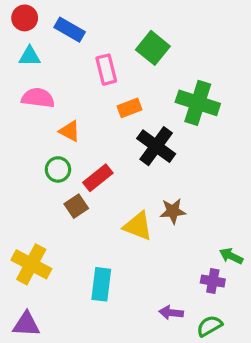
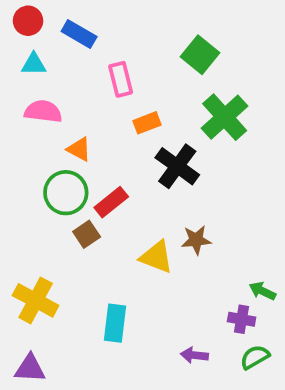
green square: (153, 48) -> (200, 55), moved
green cross: (198, 103) -> (225, 117), turned 30
green circle: (58, 169) -> (66, 193), size x1.5
green semicircle: (209, 326) -> (255, 357), moved

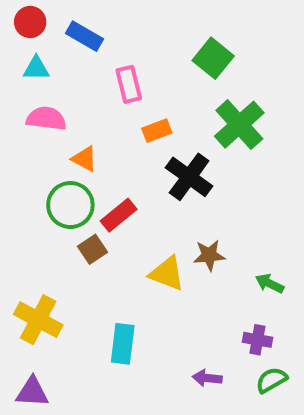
green arrow: (262, 291) -> (269, 283), moved

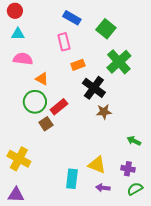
blue rectangle: (84, 36) -> (72, 18), moved
brown star: (209, 255) -> (104, 112), moved
yellow triangle: (167, 273) -> (97, 165), moved
cyan rectangle: (123, 344) -> (72, 179), moved

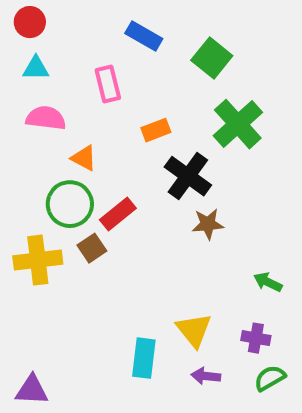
pink rectangle: (64, 42) -> (108, 84), moved
yellow cross: (19, 159) -> (38, 260), moved, turned -35
yellow triangle: (97, 165) -> (194, 330), turned 30

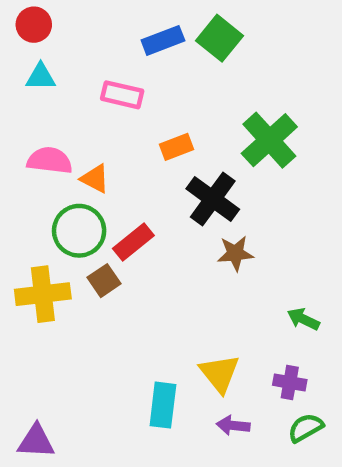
blue rectangle: (144, 36) -> (163, 40), turned -51
green square: (212, 58) -> (220, 38), moved
pink rectangle: (108, 84) -> (122, 95), turned -63
pink semicircle: (46, 118) -> (50, 161), moved

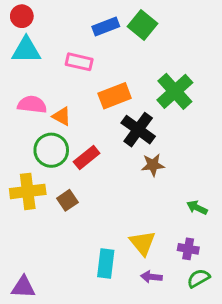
cyan triangle: (41, 77) -> (26, 50), size x1.5
orange rectangle: (176, 147) -> (115, 96), size x1.5
brown square: (104, 281) -> (67, 200), moved

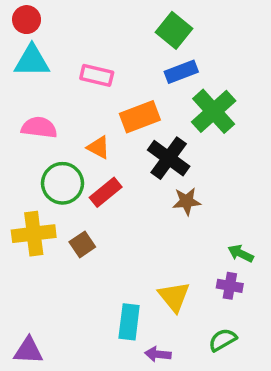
blue rectangle: (106, 26) -> (181, 72), moved
orange triangle: (62, 116) -> (98, 147), moved
purple cross: (188, 249) -> (230, 286), moved
purple arrow: (151, 277) -> (158, 354), moved
green semicircle: (198, 278) -> (223, 340), moved

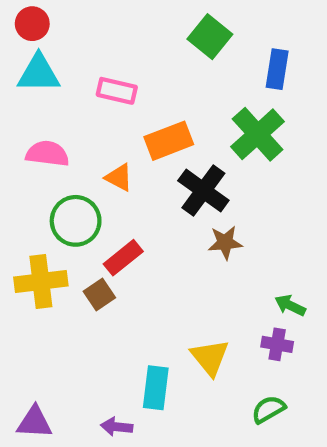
blue rectangle: (181, 72) -> (277, 69), moved, turned -60
red rectangle: (106, 192) -> (123, 258), moved
purple arrow: (158, 354) -> (117, 427), moved

